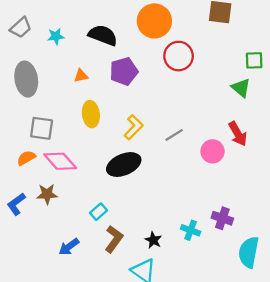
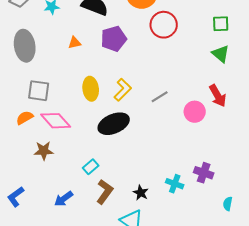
green square: (254, 60) -> (221, 24), moved
yellow ellipse: (91, 114) -> (91, 89), moved
blue L-shape: (16, 204) -> (16, 197), moved
cyan semicircle: (249, 252) -> (228, 204), size x0.5

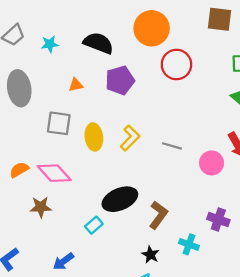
gray square: (39, 91) -> (59, 123), moved
gray line: (160, 97) -> (172, 146), turned 48
black ellipse: (114, 124) -> (120, 199), moved
purple cross: (204, 173) -> (218, 220), moved
brown L-shape: (105, 192) -> (158, 215), moved

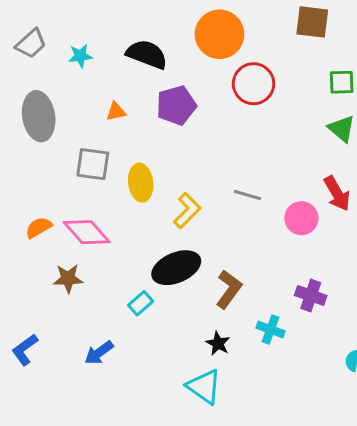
yellow L-shape: (130, 138) -> (187, 210), moved

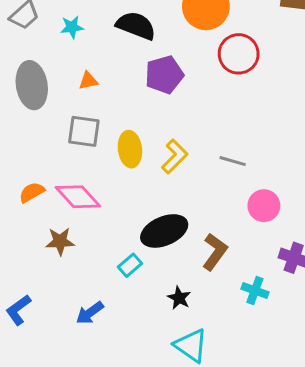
orange triangle: (116, 112) -> (88, 81), moved
yellow L-shape: (187, 210) -> (175, 157), moved
pink circle: (301, 218) -> (264, 206), moved
black star: (218, 343) -> (179, 298), moved

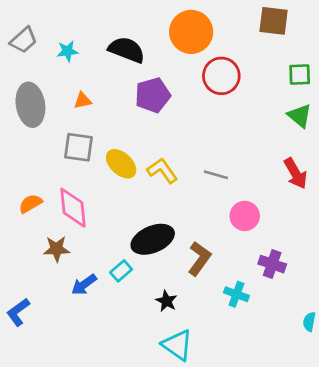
yellow ellipse: (130, 149) -> (121, 164), turned -40
yellow L-shape: (175, 157) -> (162, 171), turned -80
pink diamond: (78, 197) -> (73, 208), turned 36
blue arrow: (90, 313) -> (84, 285), moved

